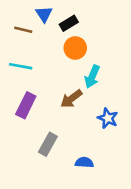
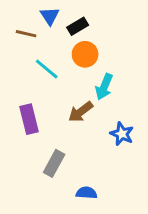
cyan line: (21, 66) -> (47, 69), moved, turned 30
purple rectangle: (26, 105) -> (29, 119), turned -40
blue semicircle: (84, 162) -> (86, 193), moved

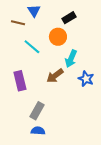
black rectangle: (78, 26) -> (69, 18), moved
blue star: (122, 134) -> (86, 79), moved
blue semicircle: (86, 193) -> (38, 131), moved

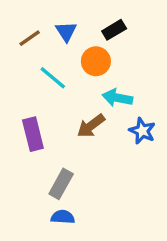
blue triangle: (34, 11) -> (66, 31), moved
brown line: (18, 23) -> (30, 38), turned -48
cyan arrow: (71, 59) -> (117, 98), turned 78

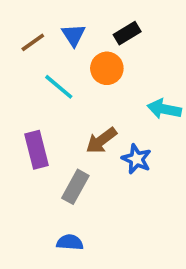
cyan arrow: (117, 98) -> (164, 109), moved
blue star: (142, 131) -> (136, 159), moved
gray rectangle: (61, 184) -> (75, 187), moved

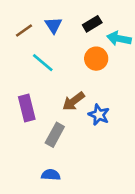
orange circle: (107, 68) -> (96, 59), moved
cyan arrow: (164, 109) -> (119, 39), moved

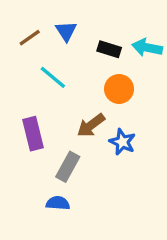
black rectangle: (92, 24) -> (109, 49), moved, turned 48
orange circle: (96, 59) -> (119, 89), moved
blue semicircle: (51, 175) -> (58, 203), moved

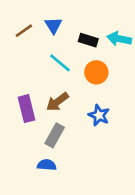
cyan line: (53, 77) -> (60, 63), moved
brown arrow: (91, 125) -> (57, 102), moved

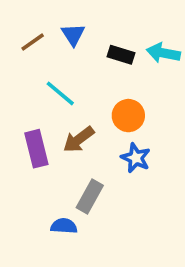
cyan line: (60, 63) -> (60, 93), moved
orange circle: (96, 72) -> (128, 116), moved
gray rectangle: (55, 135) -> (90, 197), moved

